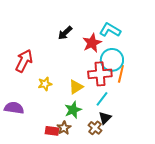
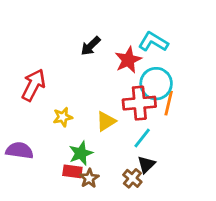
green star: (73, 110) -> (81, 153), moved
red rectangle: (52, 131) -> (72, 171), moved

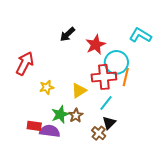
cyan L-shape: (153, 42) -> (140, 35), moved
purple semicircle: (20, 150) -> (50, 131), moved
red rectangle: (72, 171) -> (34, 126), moved
brown star: (89, 178) -> (76, 115), moved

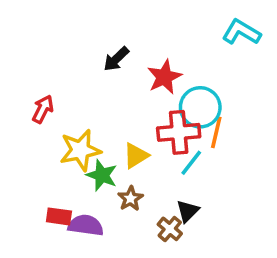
cyan L-shape: (140, 35) -> (241, 32), moved
red arrow: (25, 63) -> (43, 109), size x0.7
yellow star: (47, 87) -> (80, 150), size x1.6
cyan line: (106, 103) -> (191, 163), moved
green star: (60, 114) -> (102, 175), moved, turned -30

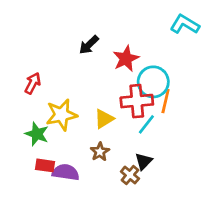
green star: (102, 175) -> (37, 134), moved

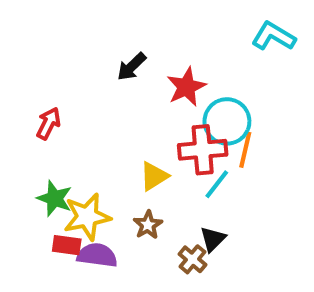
yellow star: (61, 115) -> (87, 217), moved

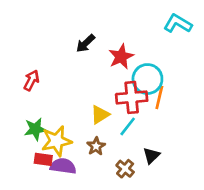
cyan line: (217, 184) -> (128, 126), moved
green star: (55, 198) -> (35, 129), turned -30
black triangle: (213, 239) -> (151, 155), moved

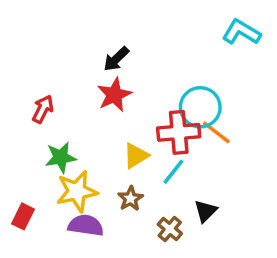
red star: (121, 57) -> (114, 95), moved
orange line: (159, 97) -> (216, 132), turned -65
green star: (35, 129) -> (61, 157), moved
red rectangle: (43, 159) -> (23, 216), moved, turned -72

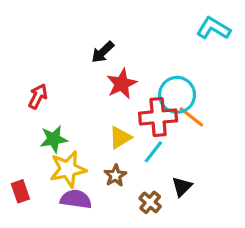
red star: (114, 95) -> (122, 84), moved
red rectangle: (23, 216) -> (20, 191), turned -45

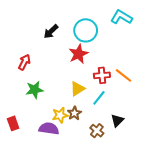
cyan L-shape: (213, 28) -> (121, 17), moved
black arrow: (103, 52) -> (51, 31), moved
cyan circle: (177, 95) -> (86, 30), moved
red cross: (158, 117) -> (102, 75), size x0.7
yellow star: (68, 169) -> (60, 115), moved, size x0.7

